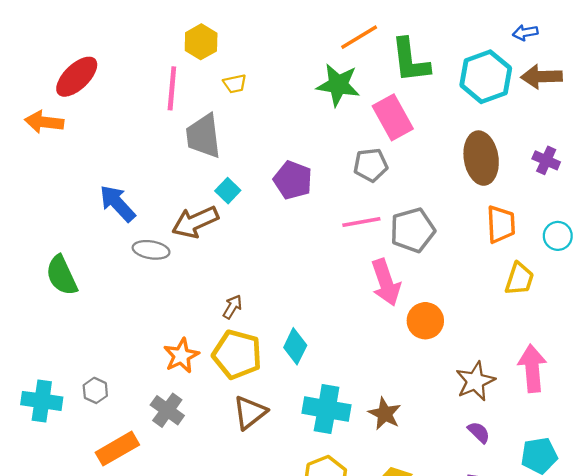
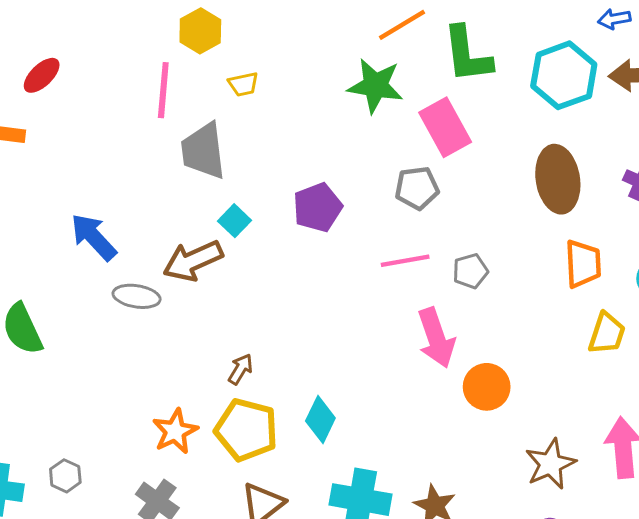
red ellipse: (77, 77) -> (42, 75), size x0.7
purple pentagon: (293, 180) -> (318, 207), turned 30
gray pentagon: (413, 230) -> (470, 271), size x0.6

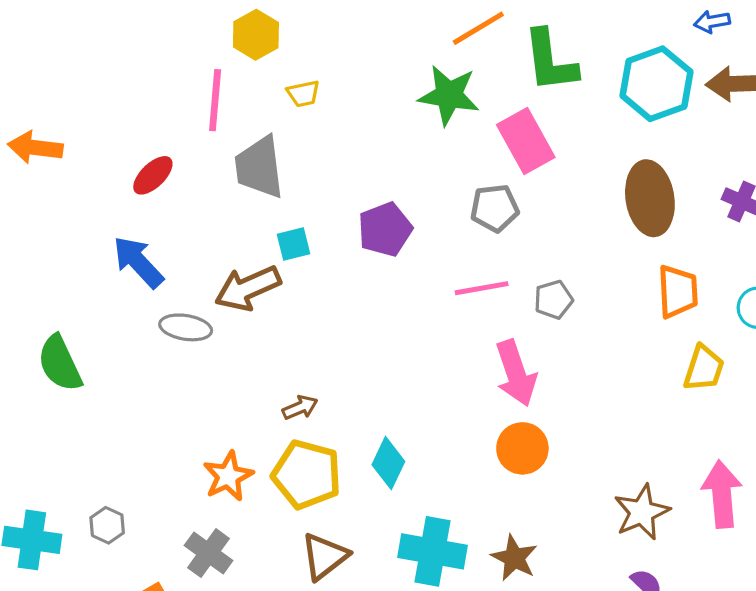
red ellipse: (42, 75) -> (153, 175), moved
cyan square: (234, 221) -> (294, 244), turned 32
brown arrow: (240, 369) -> (300, 408), turned 36
orange circle: (487, 387) -> (522, 448), moved

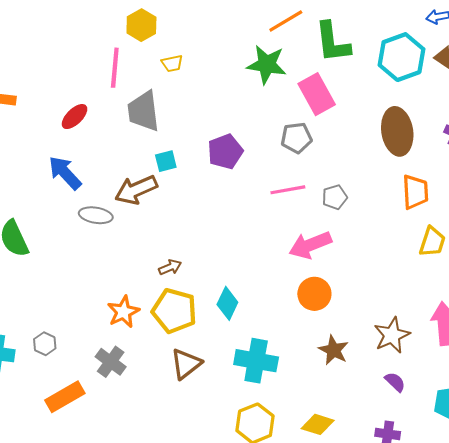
pink arrow: (516, 373) -> (310, 245), turned 87
brown star: (514, 558) -> (334, 350), moved

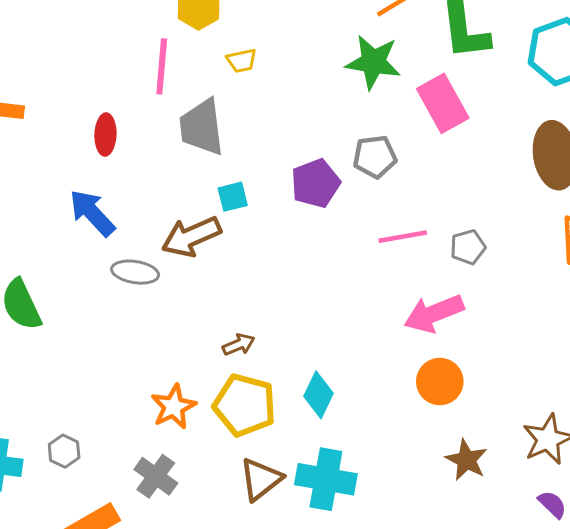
red ellipse: (75, 117) -> (105, 135), turned -44
gray pentagon: (296, 138) -> (375, 157), moved
cyan cross: (256, 361) -> (326, 479), moved

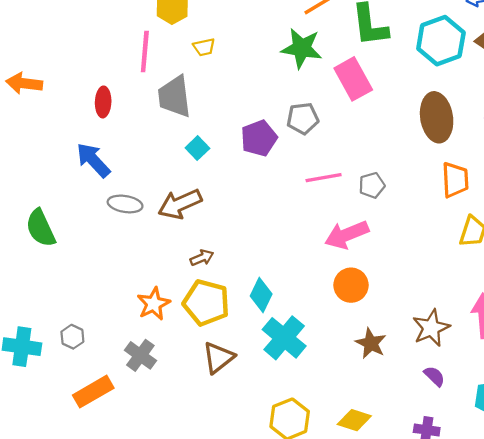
cyan square: (233, 197) -> (197, 148), turned -30
brown arrow: (191, 237) -> (180, 204), moved
cyan cross: (326, 479) -> (284, 338), moved, turned 30

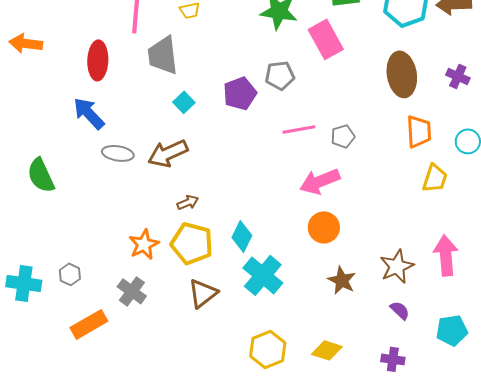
red ellipse: (103, 102) -> (98, 60), size x1.4

